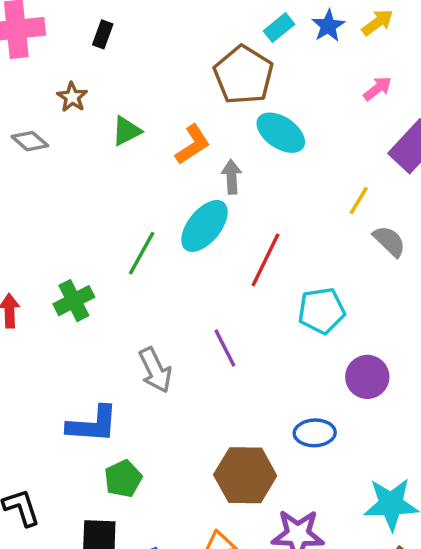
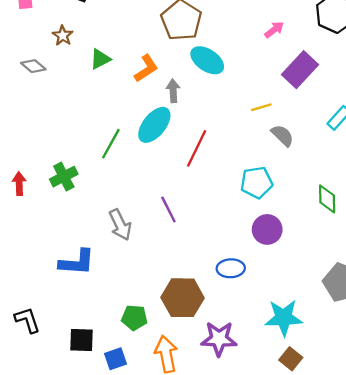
yellow line: (359, 201) -> (261, 107), turned 42
cyan pentagon: (321, 311) -> (257, 182), moved
green pentagon: (123, 479) -> (134, 318), moved, turned 30

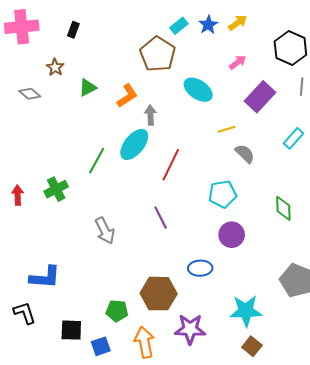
cyan ellipse: (207, 60) -> (198, 90), moved
purple line: (168, 210) -> (161, 217), moved
blue L-shape: (77, 262) -> (45, 277), moved

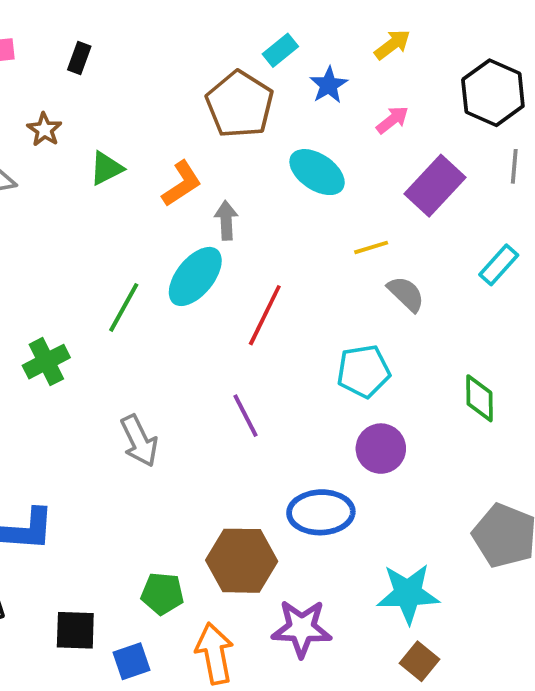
blue star: (208, 25) -> (329, 85), moved
blue ellipse: (200, 268) -> (321, 512), size x1.4

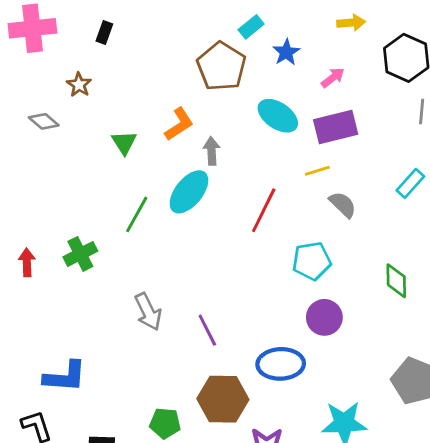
yellow arrow: (392, 44) -> (351, 23), moved, turned 32
green triangle: (106, 168) -> (124, 143), moved, turned -36
purple rectangle: (435, 186) -> (336, 127), moved, turned 33
red line: (265, 315) -> (264, 210), moved
purple line: (245, 416) -> (207, 330), moved

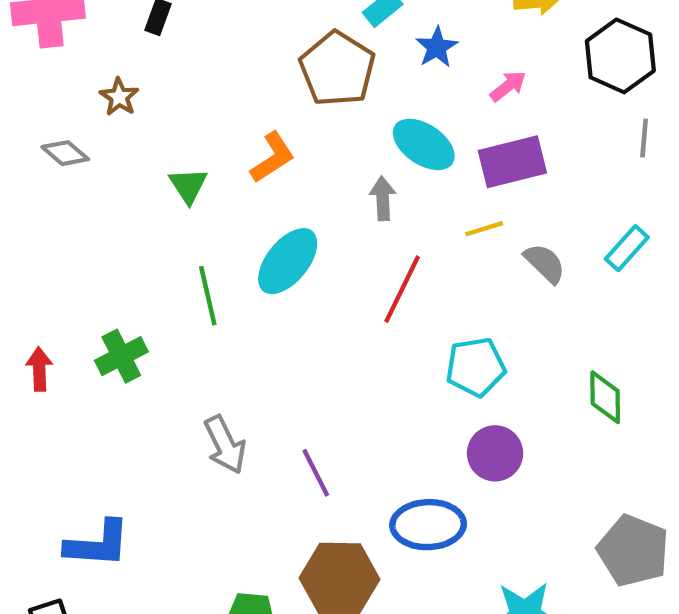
gray arrow: (212, 151) -> (383, 198), moved
gray semicircle: (343, 205) -> (545, 263), moved
green line: (137, 214) -> (208, 296), turned -42

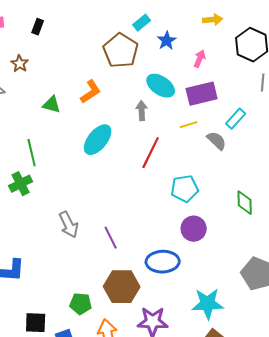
pink arrow: (508, 86) -> (200, 59), turned -30
green triangle: (188, 186) -> (52, 105), turned -42
cyan rectangle: (627, 248) -> (236, 119), moved
green line: (208, 296) -> (32, 153), moved

